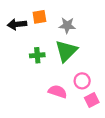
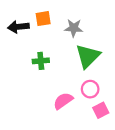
green triangle: (66, 51) -> (88, 56), moved
pink semicircle: (58, 92) -> (63, 101), turned -54

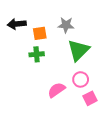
orange square: (43, 19) -> (40, 33), moved

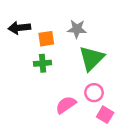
pink square: (90, 98) -> (105, 115), turned -32

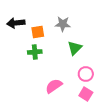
green triangle: (92, 58) -> (75, 48), size x0.7
pink circle: (94, 93) -> (86, 74), moved

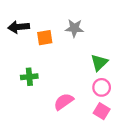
green triangle: (75, 48) -> (99, 63), moved
green cross: (35, 52) -> (29, 77), moved

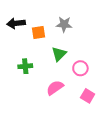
green triangle: (99, 63) -> (59, 54), moved
pink circle: (102, 87) -> (80, 68), moved

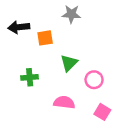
gray star: (64, 24) -> (71, 14), moved
pink semicircle: (55, 88) -> (64, 102), turned 42

